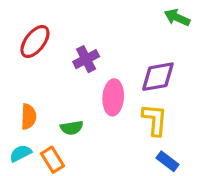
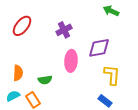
purple cross: (86, 59) -> (64, 30), moved
yellow L-shape: (155, 120) -> (112, 75), moved

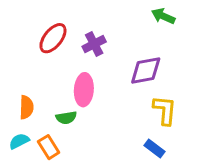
red ellipse: (22, 26) -> (53, 38), moved
pink ellipse: (71, 61) -> (84, 90), moved

